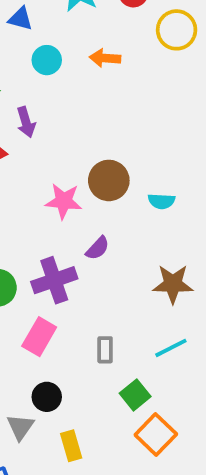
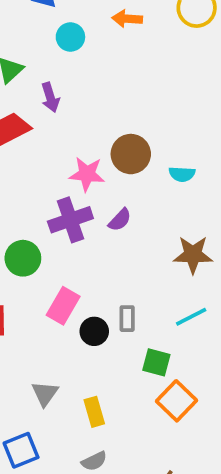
orange arrow: (105, 58) -> (127, 19), moved
purple cross: (54, 280) -> (70, 220), moved
green square: (135, 395) -> (156, 362), turned -36
black circle: (47, 397) -> (94, 331), moved

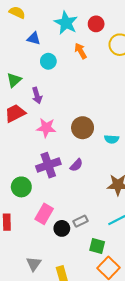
orange arrow: (127, 19) -> (80, 51), turned 56
pink star: (87, 174) -> (46, 128), moved
gray rectangle: (127, 319) -> (80, 221), turned 64

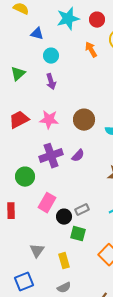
cyan star: (66, 23) -> (68, 19), turned 30
orange arrow: (80, 51) -> (91, 50), moved
purple arrow: (37, 96) -> (51, 82), moved
red trapezoid: (15, 113) -> (19, 120), moved
green square: (97, 246) -> (78, 234), moved

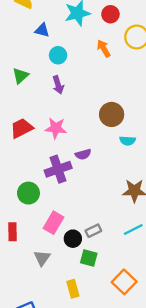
brown circle: (84, 120) -> (112, 114), moved
purple semicircle: (78, 156) -> (83, 154), moved, turned 32
gray triangle: (37, 251) -> (42, 258), moved

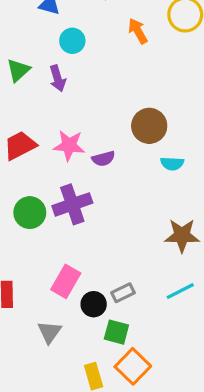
purple arrow: (58, 85) -> (58, 78), moved
purple semicircle: (83, 154) -> (103, 159), moved
green circle: (28, 193) -> (30, 213), moved
orange square: (124, 282) -> (133, 366), moved

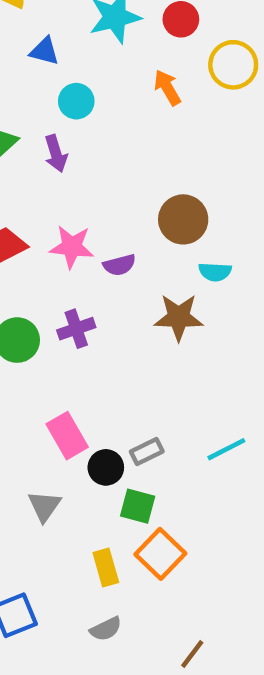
purple cross: (72, 204) -> (76, 329), size x0.7
brown star: (182, 235) -> (179, 317), moved
pink rectangle: (66, 281) -> (67, 436), turned -60

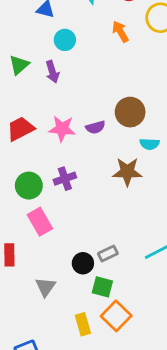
purple semicircle: (119, 265) -> (95, 127), moved
pink rectangle: (67, 436) -> (40, 222), moved

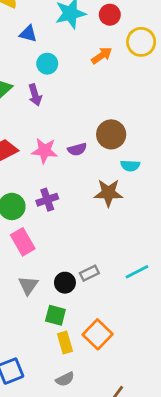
orange arrow: (120, 32) -> (102, 55), turned 85
gray triangle: (45, 287) -> (28, 285), moved
green square: (102, 287) -> (55, 315), moved

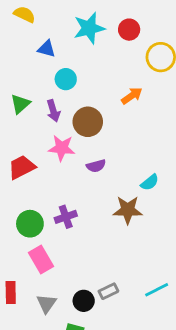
orange arrow: (102, 55) -> (132, 96), moved
brown circle: (111, 134) -> (88, 122), moved
pink star: (45, 151) -> (62, 148), moved
cyan semicircle: (130, 166) -> (150, 182), turned -42

